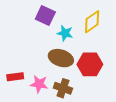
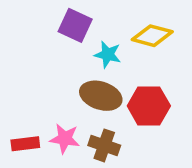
yellow diamond: (92, 22) -> (152, 36), turned 50
red rectangle: (15, 77) -> (25, 144), moved

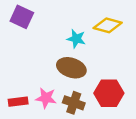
purple square: (75, 25) -> (22, 17), moved
red hexagon: (149, 106) -> (109, 93), moved

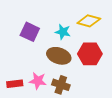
purple square: (22, 17) -> (30, 32), moved
red hexagon: (109, 93) -> (90, 54), moved

